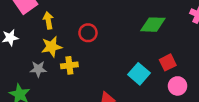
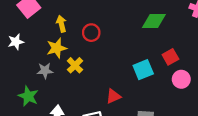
yellow arrow: (48, 20) -> (61, 24), moved
yellow cross: (69, 65) -> (75, 65), turned -35
cyan square: (139, 74) -> (143, 70), turned 30

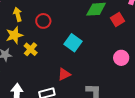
red square: (170, 57) -> (118, 19), moved
cyan square: (143, 70) -> (73, 43), moved, turned -30

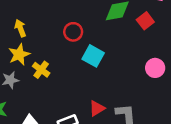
red circle: (43, 21) -> (73, 32), moved
red triangle: (64, 74) -> (97, 108), moved

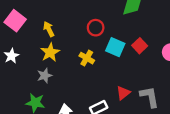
red square: (145, 21) -> (140, 46), moved
yellow cross: (41, 70) -> (87, 58), moved

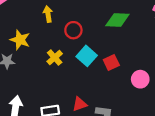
yellow arrow: (49, 29) -> (48, 14), moved
yellow star: (50, 52) -> (20, 40), turned 30

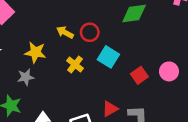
yellow arrow: (48, 14) -> (65, 32), moved, turned -42
red square: (111, 63) -> (139, 75), moved

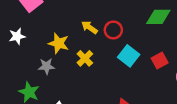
yellow cross: (75, 64) -> (85, 58), moved
red square: (139, 75) -> (160, 61), moved

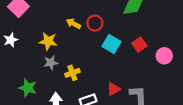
yellow cross: (85, 58) -> (72, 73), moved, turned 32
gray star: (46, 66) -> (51, 63), moved

